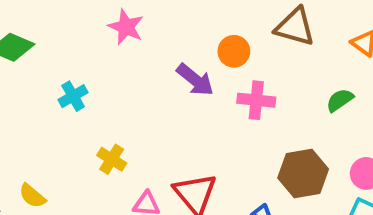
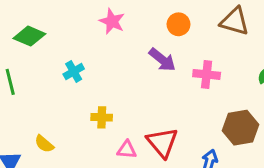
orange circle: (234, 51) -> (178, 24), moved
yellow cross: (112, 159) -> (102, 117), turned -30

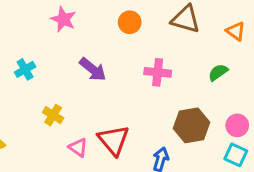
purple arrow: (162, 60) -> (93, 69), moved
yellow cross: (102, 117) -> (53, 115), turned 30
pink triangle: (127, 150) -> (78, 147), turned 30

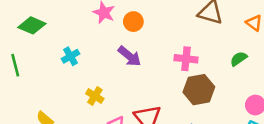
orange circle: (130, 22) -> (133, 22), moved
brown hexagon: (192, 125) -> (199, 90), moved

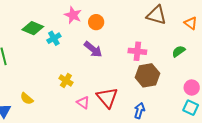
green diamond: (32, 25) -> (33, 28), moved
cyan cross: (70, 56) -> (54, 38), moved

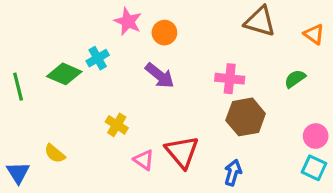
green diamond: (33, 28) -> (64, 74), moved

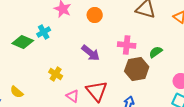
orange circle: (164, 33) -> (95, 15), moved
purple arrow: (160, 76) -> (91, 53), moved
green semicircle: (295, 79) -> (156, 52), moved

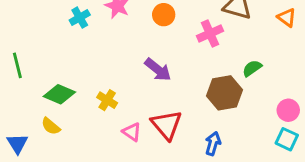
cyan cross: (44, 32) -> (80, 18), moved
green diamond: (23, 42) -> (59, 94), moved
pink cross: (127, 45) -> (210, 33), moved, turned -30

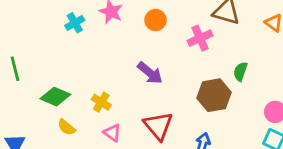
green semicircle: (252, 68) -> (240, 72), turned -36
yellow semicircle: (51, 126) -> (66, 127), moved
pink triangle: (132, 132) -> (112, 133), moved

